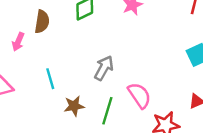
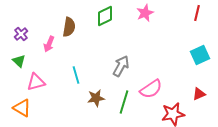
pink semicircle: (139, 95) -> (151, 89), turned 90

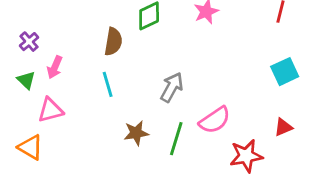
brown semicircle: (69, 27) -> (113, 42), moved
pink arrow: (49, 44) -> (55, 67), moved
cyan line: (76, 75) -> (108, 84), moved

